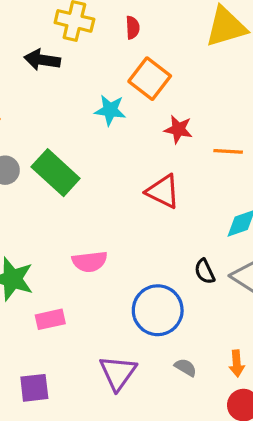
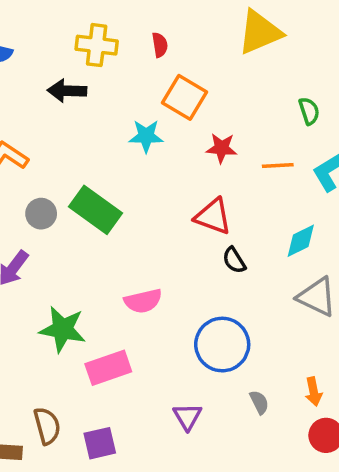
black semicircle: (205, 271) -> (234, 260), moved
pink rectangle: (50, 319) -> (108, 368), size x1.4
gray semicircle: (186, 367) -> (259, 402), turned 40
purple triangle: (118, 373) -> (187, 417), size x0.7

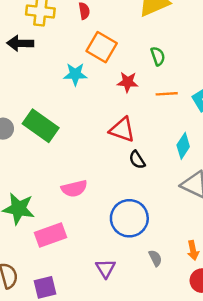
green semicircle: (309, 111) -> (158, 56), moved
cyan diamond: (301, 241) -> (183, 146), turned -30

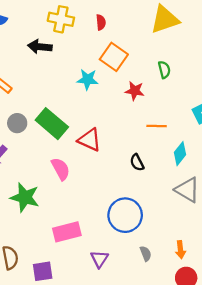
orange line: (167, 94) -> (157, 126), moved
red triangle: (122, 130) -> (90, 140), moved
pink semicircle: (74, 189) -> (61, 169), moved, turned -110
pink rectangle: (50, 235) -> (67, 232), moved

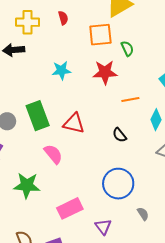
orange square: (114, 57) -> (100, 35), moved, turned -30
red star: (135, 91) -> (105, 72), size x1.4
green rectangle: (52, 124) -> (38, 116), turned 40

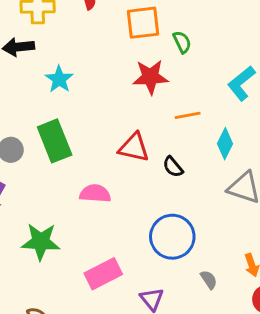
cyan star: (61, 70) -> (59, 79), moved, turned -30
red triangle: (74, 123) -> (134, 147), moved
pink semicircle: (53, 154) -> (95, 193), moved, turned -45

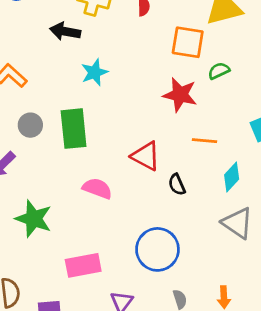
green semicircle: (182, 42) -> (219, 71), turned -105

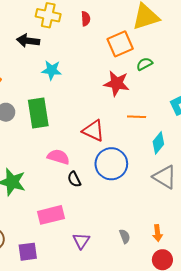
orange square: (188, 42) -> (120, 44), turned -30
cyan star: (94, 72) -> (52, 70), turned 30
black semicircle: (177, 185) -> (74, 179), moved
blue circle: (157, 249) -> (111, 164), moved

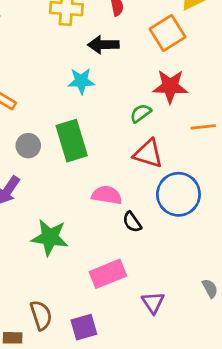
black arrow: (28, 41) -> (103, 45), moved
green semicircle: (145, 64) -> (141, 113), moved

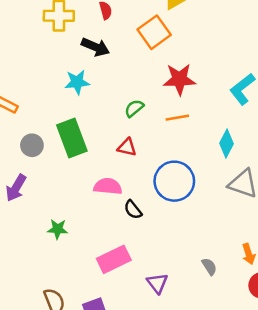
black arrow: (103, 45) -> (95, 47), turned -152
red star: (170, 86) -> (179, 79), moved
orange line: (203, 127) -> (177, 118), moved
red triangle: (148, 154) -> (127, 147), moved, size x0.7
green star: (50, 237) -> (58, 229), size x0.6

